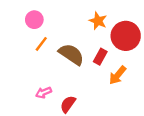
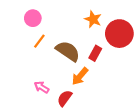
orange arrow: (118, 75) -> (80, 76), moved
pink arrow: (44, 93) -> (42, 87), turned 56

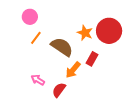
orange star: (93, 19) -> (85, 33), moved
red rectangle: (95, 53) -> (92, 59), moved

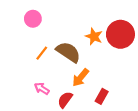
orange line: (36, 38) -> (42, 53), moved
red rectangle: (92, 59) -> (102, 96), moved

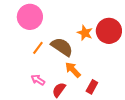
pink circle: (33, 19) -> (30, 17), size x1.6
orange arrow: (81, 78) -> (73, 70), turned 96

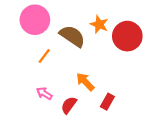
orange star: (85, 33) -> (99, 24), moved
brown semicircle: (62, 47) -> (72, 36), moved

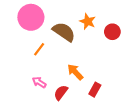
red circle: (127, 36) -> (112, 32), size x0.6

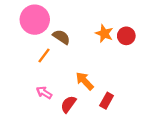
orange star: (88, 21) -> (104, 34), moved
brown semicircle: (64, 32) -> (61, 37), moved, size x0.7

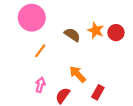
brown semicircle: (61, 37) -> (72, 35), moved
pink arrow: (44, 93) -> (40, 85), turned 72

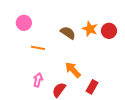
pink circle: (32, 18) -> (24, 23), moved, size x0.6
orange line: (40, 51) -> (38, 48), turned 64

